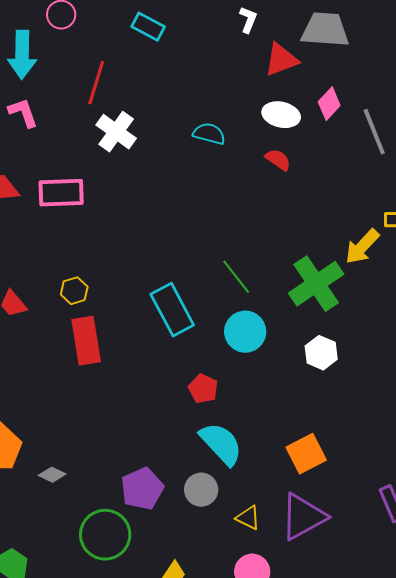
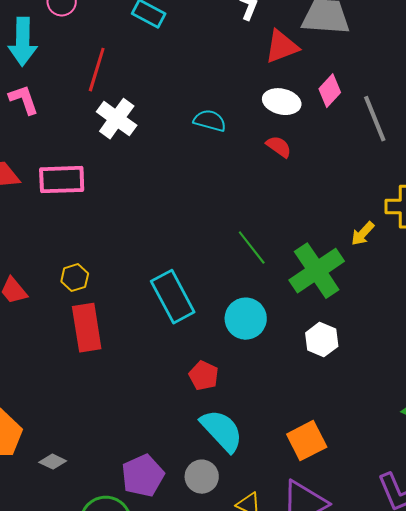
yellow arrow: (362, 247) -> (363, 234), size x0.7
green line: (236, 277) -> (252, 248), moved

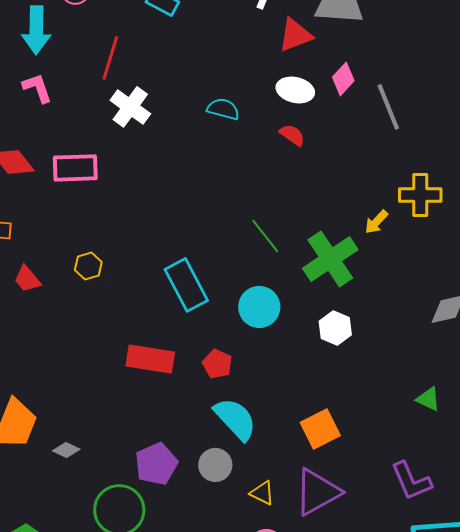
red rectangle: (87, 328) -> (150, 359), moved, turned -72

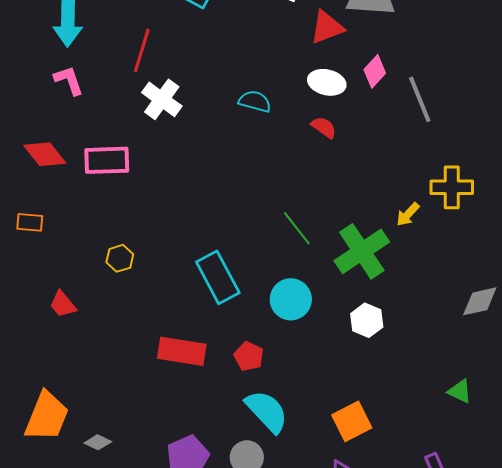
red trapezoid: (27, 279) -> (63, 304), moved

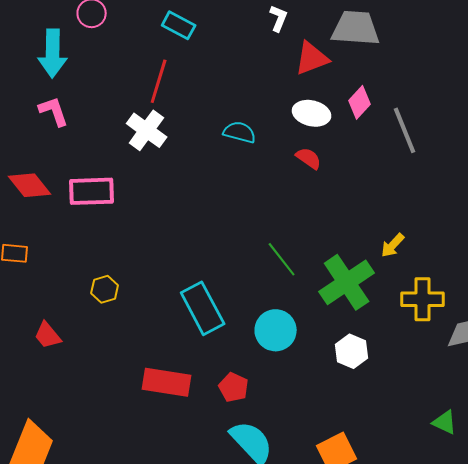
red line: (142, 50) -> (159, 81), moved
yellow cross: (452, 187) -> (423, 299), moved

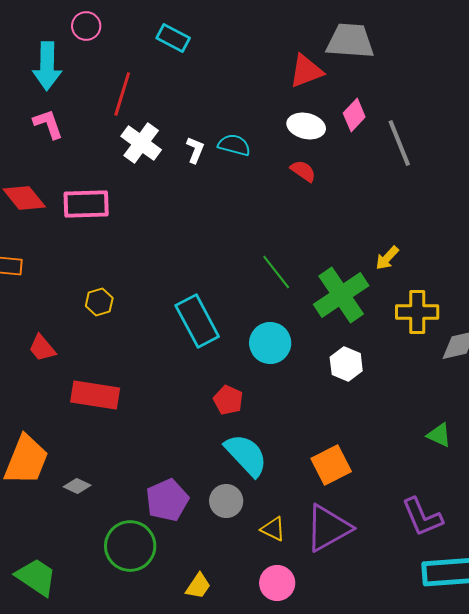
white L-shape: (279, 18) -> (195, 150), moved
red line: (159, 81) -> (122, 94), moved
red rectangle: (167, 382) -> (95, 395), moved

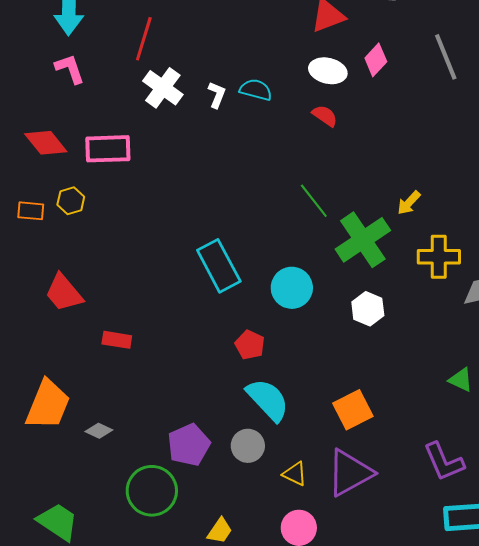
gray line: (399, 143) -> (446, 57), moved
green line: (276, 272) -> (314, 201), moved
yellow hexagon: (99, 302) -> (71, 201), moved
red trapezoid: (42, 348) -> (64, 293), size x1.4
red rectangle: (95, 395) -> (117, 340), size x0.6

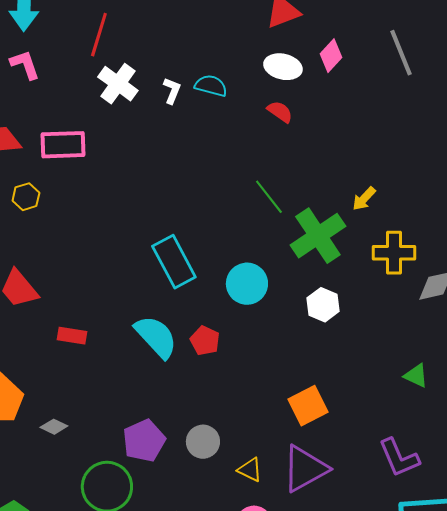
cyan semicircle: (268, 400) -> (156, 337), moved

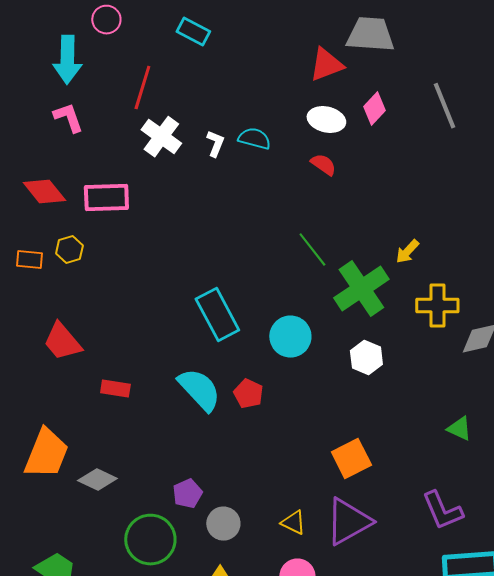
gray diamond: (54, 427) -> (97, 480), size x1.4
purple pentagon: (144, 441) -> (187, 494), size x0.7
gray circle: (203, 442) -> (223, 524), moved

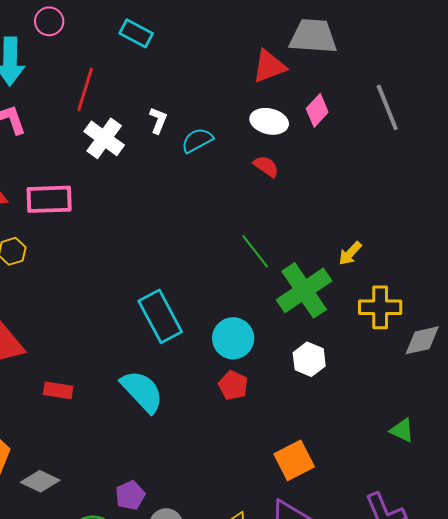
cyan semicircle: (254, 139) -> (197, 140), turned -44
white L-shape: (215, 144) -> (158, 120), moved
red pentagon: (248, 394) -> (233, 385), moved

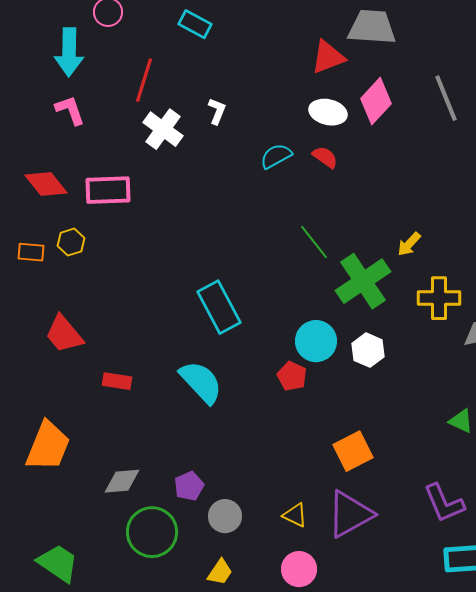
pink diamond: (317, 110) -> (376, 101), size x1.4
cyan semicircle: (197, 140) -> (276, 156), moved
cyan circle: (233, 338) -> (316, 341), moved
gray diamond: (40, 481) -> (122, 481), moved, turned -30

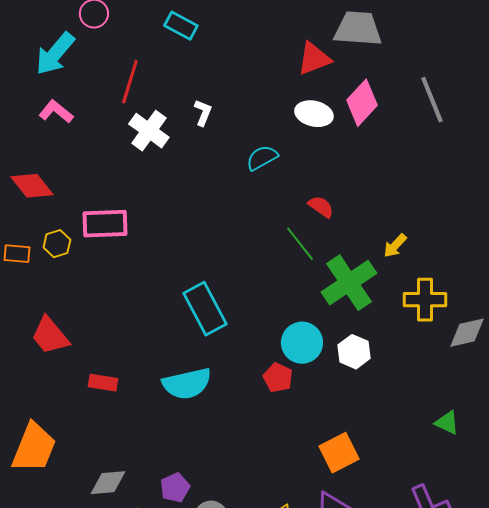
cyan arrow: (69, 52) -> (55, 54), turned 39
pink L-shape: (70, 110) -> (56, 112), turned -32
red semicircle: (325, 157) -> (321, 207), moved
pink rectangle: (108, 190) -> (105, 224), moved
cyan semicircle: (201, 382) -> (187, 384), turned 120

